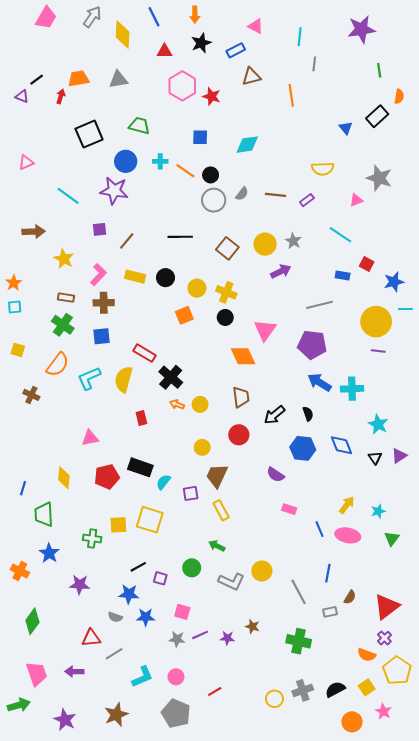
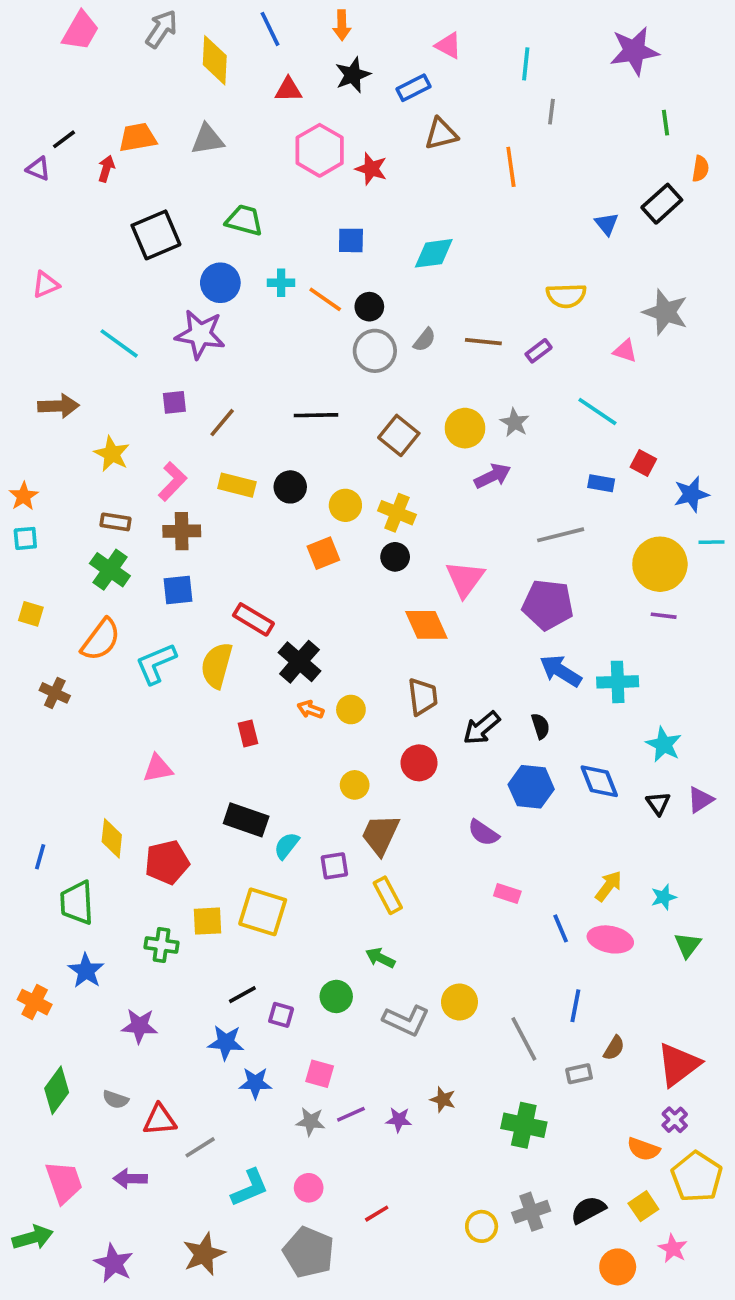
pink triangle: (356, 200) -> (625, 351), turned 40
red pentagon: (107, 477) -> (167, 862), moved
gray semicircle: (115, 617) -> (115, 1100), moved

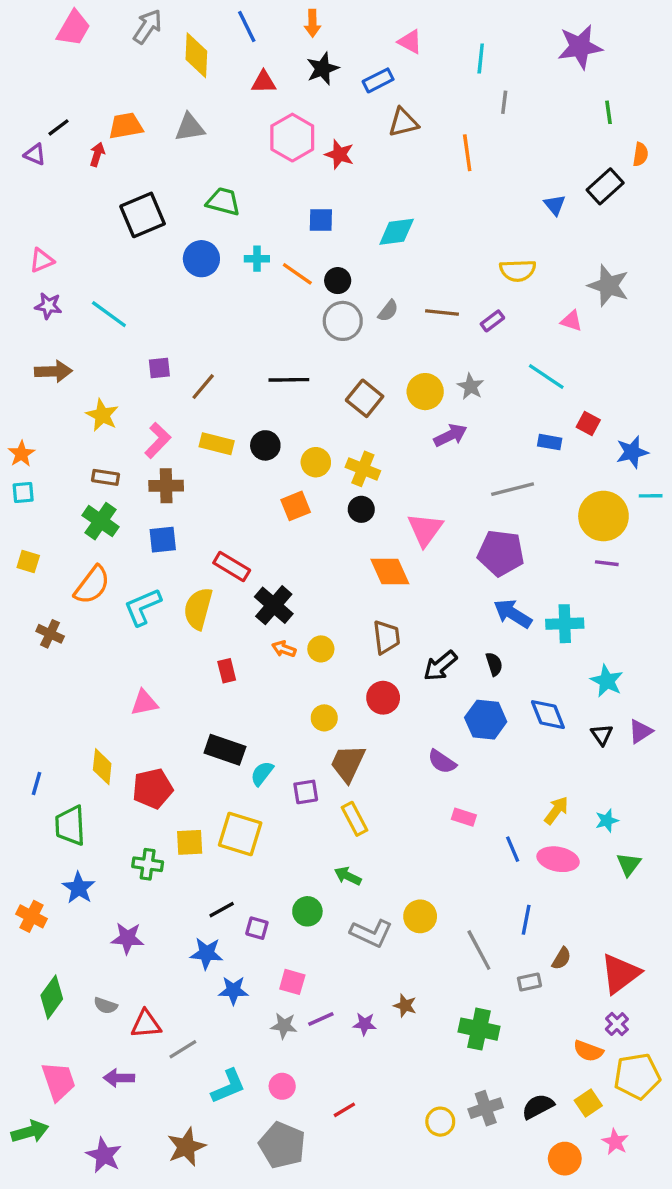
purple star: (200, 334) -> (48, 306), moved, size x0.6
yellow pentagon: (697, 1177) -> (637, 1076), turned 30

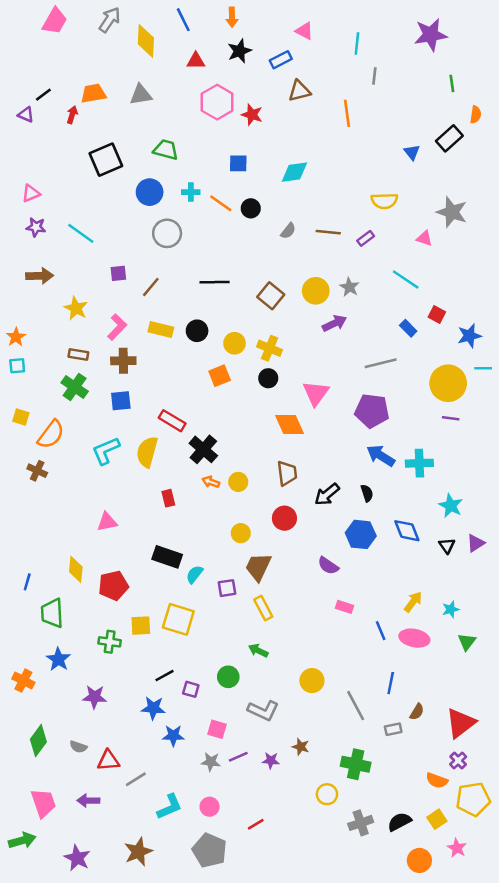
gray circle: (343, 321) -> (167, 233), moved
blue rectangle: (550, 442) -> (408, 328), turned 35
orange semicircle: (92, 585) -> (51, 434), moved
gray L-shape: (371, 933) -> (263, 711), moved
yellow circle: (440, 1122) -> (327, 794), moved

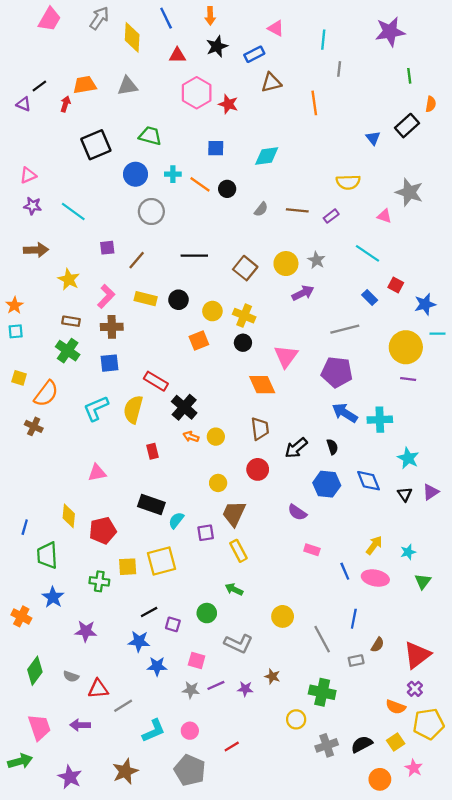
yellow square: (178, 619) -> (162, 561), turned -32

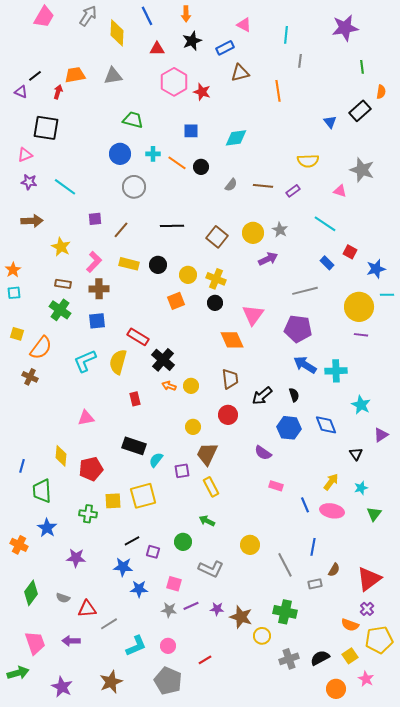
black square: (96, 145) -> (46, 128), moved, turned 32
black triangle: (405, 494) -> (356, 454), moved
brown star: (272, 676) -> (241, 617), moved, size x1.6

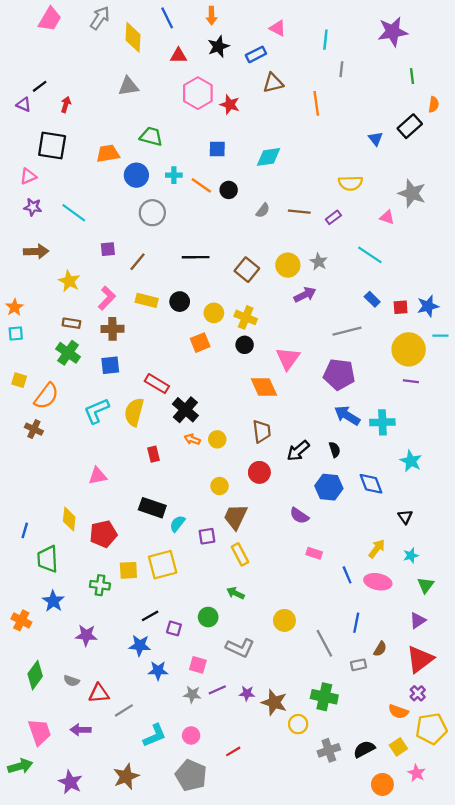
orange trapezoid: (75, 75) -> (108, 153), moved
red square: (350, 252) -> (401, 307), moved, turned -32
purple triangle: (381, 435) -> (418, 620), moved

